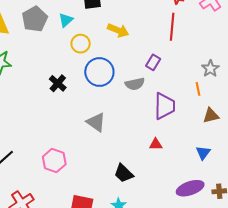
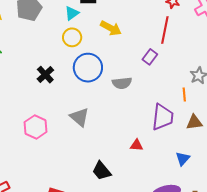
cyan triangle: (66, 20) -> (72, 13), moved
purple rectangle: (153, 62) -> (150, 57), moved
purple trapezoid: (165, 106) -> (163, 117), moved
pink hexagon: (54, 160) -> (36, 127), moved

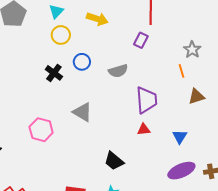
blue circle: (88, 68) -> (82, 62), size x0.6
black cross: (45, 75) -> (54, 73), moved
purple trapezoid: (163, 117) -> (146, 100), moved
blue triangle: (183, 159) -> (180, 137), moved

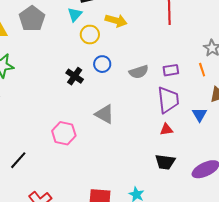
yellow circle: (61, 35) -> (90, 35), moved
purple rectangle: (141, 40) -> (171, 70), moved, turned 56
blue triangle: (180, 137) -> (200, 115), moved
black trapezoid: (114, 161) -> (165, 162), moved, turned -30

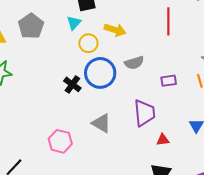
blue circle: (102, 64) -> (100, 73), size x1.8
gray semicircle: (139, 72) -> (134, 63), moved
purple trapezoid: (168, 100) -> (144, 113), moved

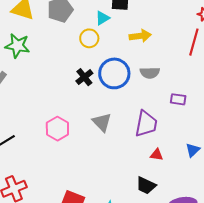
yellow arrow: (115, 30) -> (140, 36), turned -40
yellow circle: (88, 43) -> (89, 38), moved

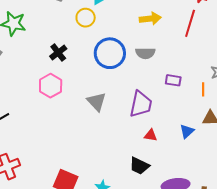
yellow arrow: (140, 36) -> (150, 19), moved
black cross: (84, 77) -> (58, 53), moved
pink hexagon: (57, 129) -> (51, 86), moved

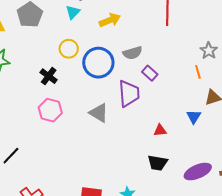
yellow circle: (86, 18) -> (69, 49), moved
yellow arrow: (150, 19) -> (110, 20), moved
purple rectangle: (173, 80) -> (150, 73), moved, turned 49
purple trapezoid: (141, 104) -> (129, 94), moved

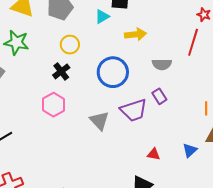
yellow circle: (69, 49) -> (70, 45), moved
gray semicircle: (133, 53) -> (162, 64), moved
purple trapezoid: (129, 94) -> (134, 110), turned 60

